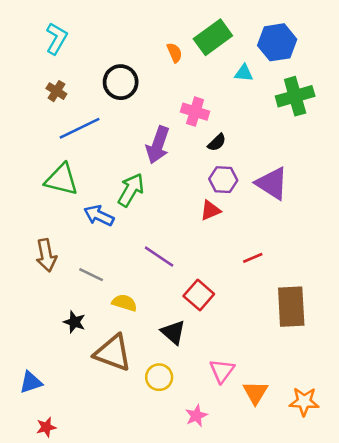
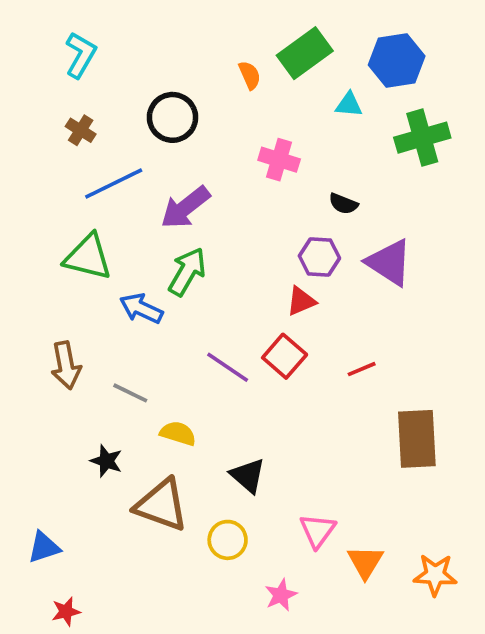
black semicircle: (217, 142) -> (343, 204), moved, turned 66
purple arrow: (158, 145) -> (185, 207), moved, turned 33
red square: (199, 295) -> (285, 356), moved

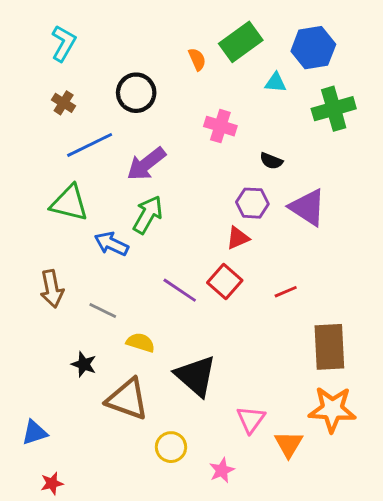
black triangle: (248, 476) -> (196, 376), size x1.5
yellow circle: (228, 540) -> (171, 447), moved
orange star: (435, 575) -> (332, 409), moved, size x1.4

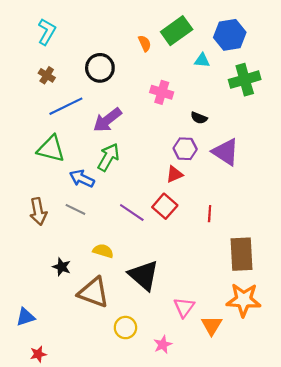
red line: (286, 292) -> (210, 214), turned -63
gray line: (103, 311) -> (75, 209), moved

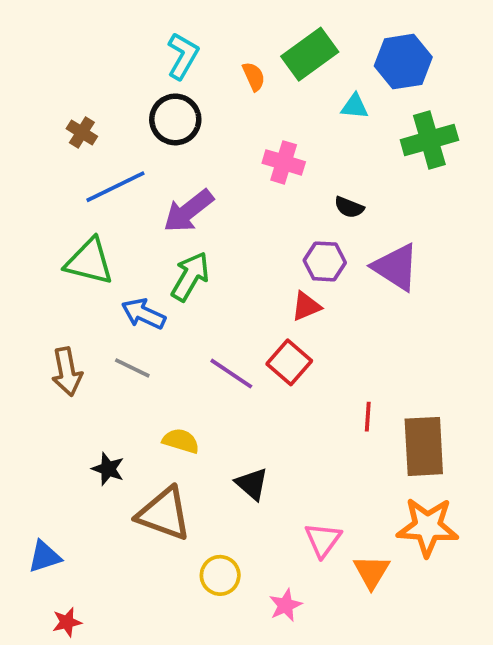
cyan L-shape: (47, 32) -> (183, 56), moved
red line: (210, 214) -> (368, 417), moved
black triangle: (144, 275) -> (252, 484), size x0.6

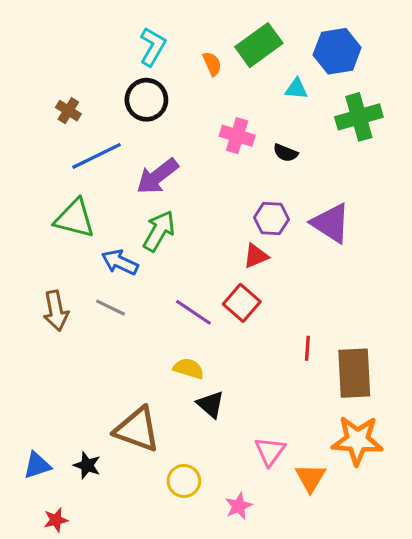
black semicircle: (349, 207) -> (285, 153), moved
yellow semicircle: (181, 441) -> (189, 368), moved
black star: (108, 469) -> (87, 465), moved

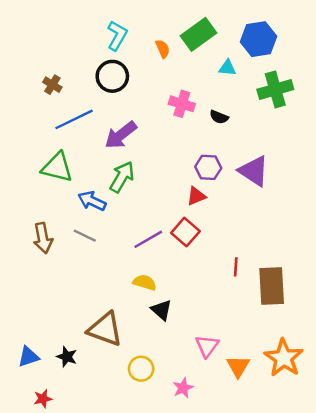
purple line: (193, 312) -> (148, 239), turned -64
orange star: (357, 440) -> (284, 358), moved, turned 30

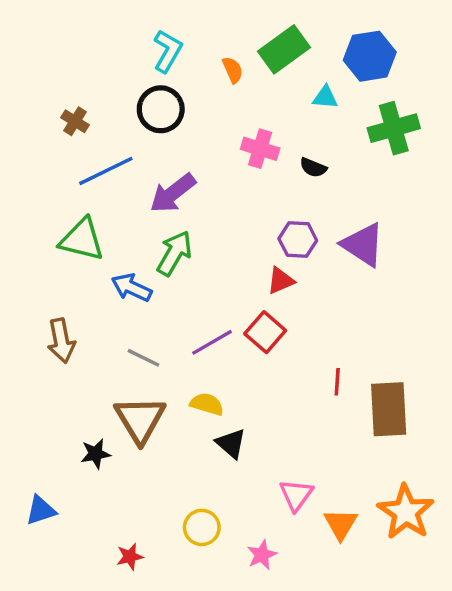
gray line: (85, 236) -> (144, 358), moved
brown triangle: (105, 329) -> (140, 419), moved, turned 39
black star: (67, 357) -> (96, 454), moved, turned -30
red star: (43, 399) -> (130, 557), moved

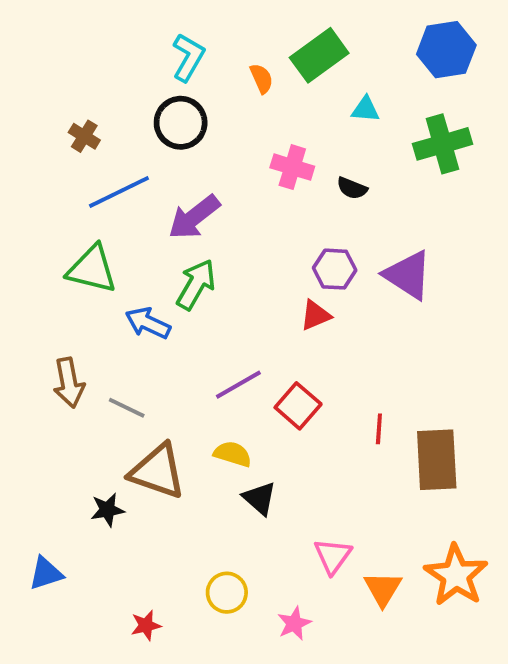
blue hexagon: (370, 56) -> (446, 50), moved
red square: (265, 332) -> (298, 406), moved
gray line: (144, 358) -> (127, 408), moved
brown triangle: (140, 419) -> (157, 471), turned -40

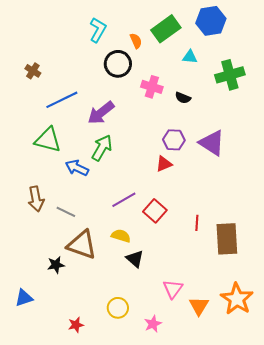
blue hexagon: (446, 50) -> (211, 21), moved
black circle: (181, 123) -> (118, 64), moved
brown cross: (84, 136) -> (33, 71), moved

